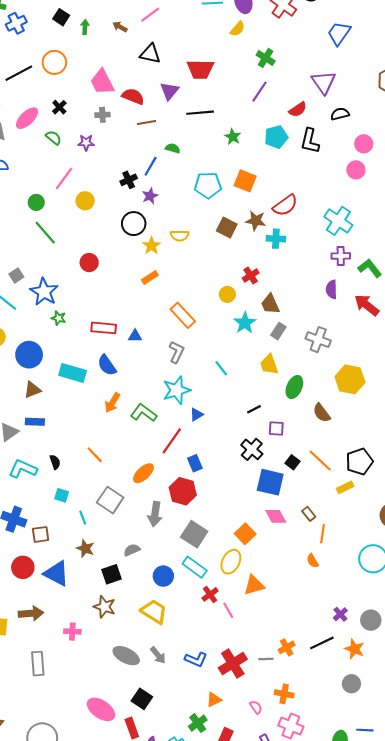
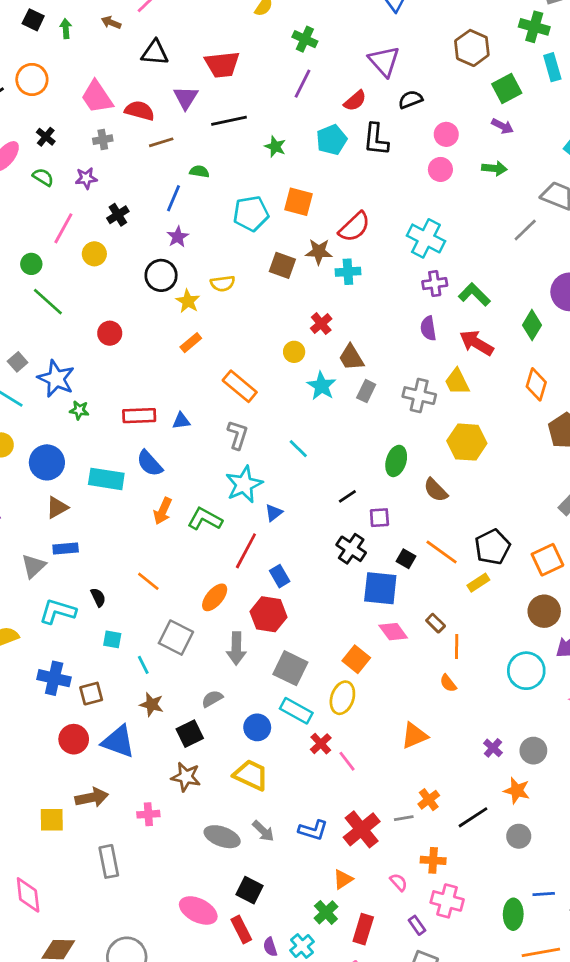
black cross: (129, 180) -> (118, 215), moved
yellow trapezoid: (269, 364) -> (457, 382), moved
orange triangle: (254, 585) -> (414, 736), moved
black line: (322, 643) -> (473, 817), moved

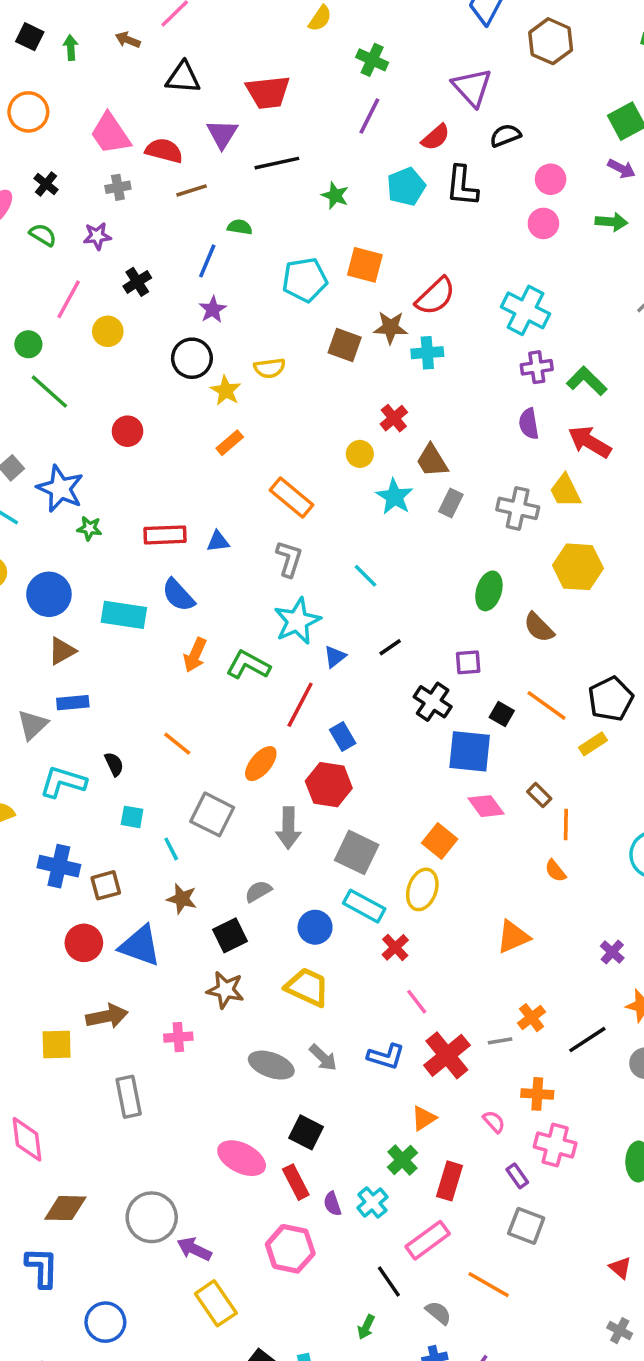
brown hexagon: (472, 48) -> (551, 41), moved
black line: (347, 496) -> (390, 647), moved
pink line: (347, 761) -> (417, 1002), moved

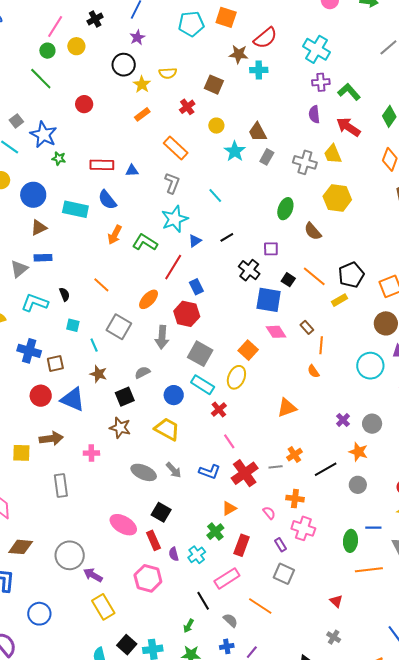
green circle: (28, 344) -> (47, 51), moved
brown square: (345, 345) -> (214, 85), moved
red cross: (394, 418) -> (187, 107), moved

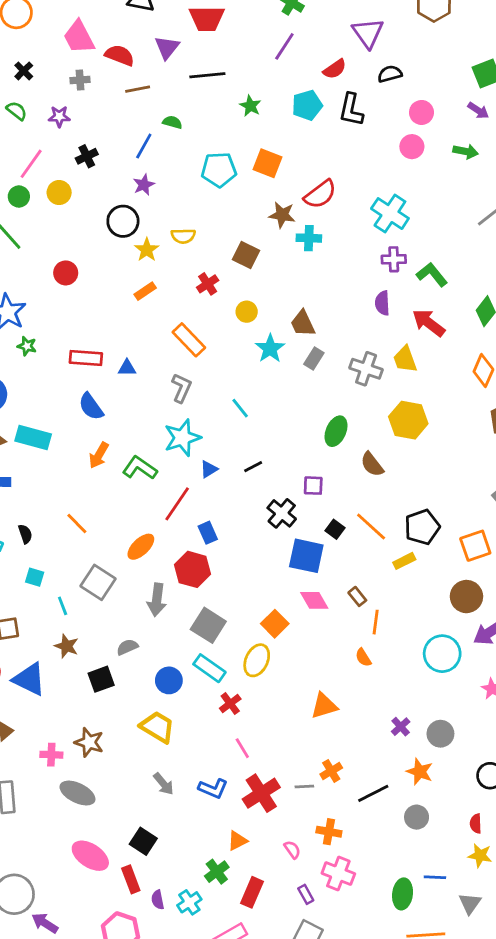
cyan rectangle: (75, 209) -> (33, 438), moved
brown star: (120, 428) -> (89, 742), moved
gray ellipse: (144, 472) -> (77, 793), moved

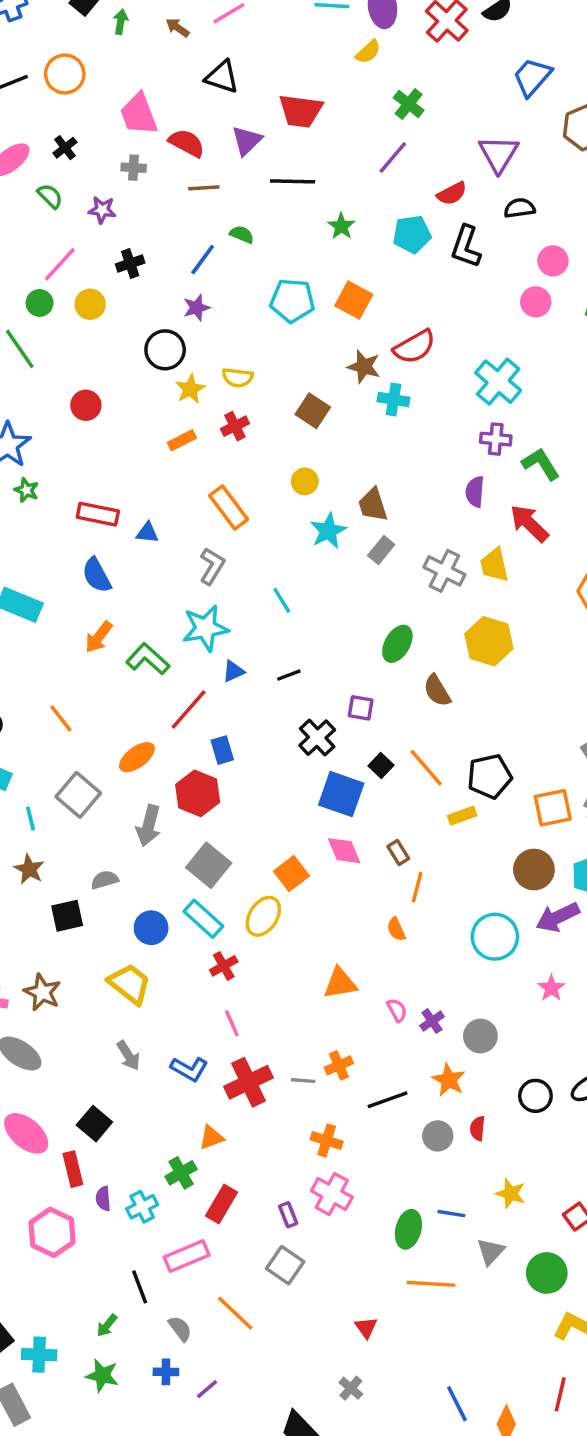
red cross: (208, 284) -> (235, 426), moved
red semicircle: (476, 824) -> (478, 1128), moved
pink semicircle: (292, 850) -> (397, 1010), moved

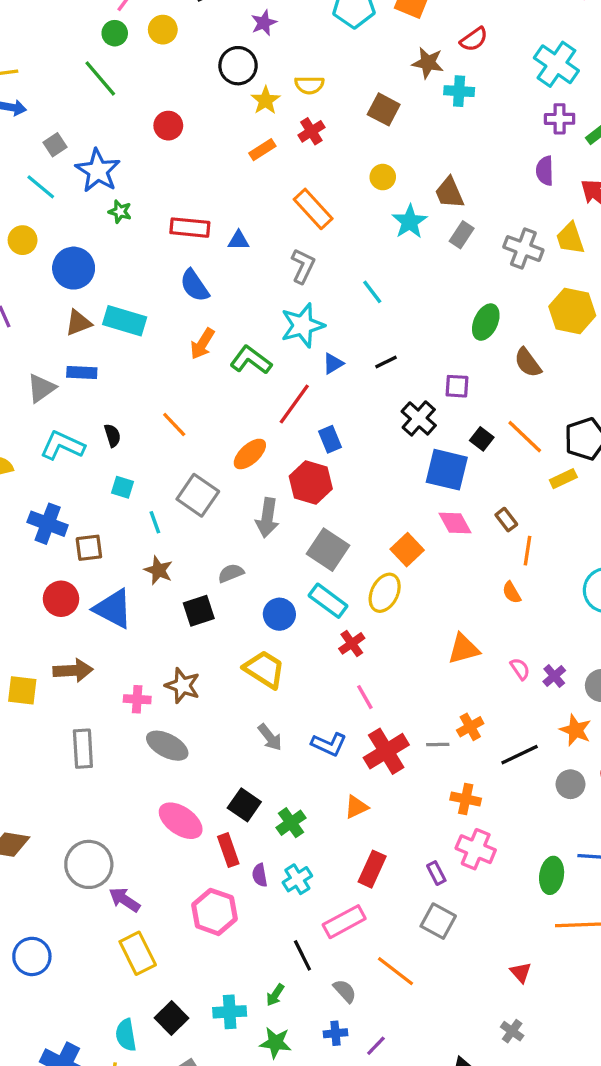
red semicircle: (414, 347) -> (474, 39), size x0.7
green cross: (181, 1173) -> (291, 823), moved
cyan cross: (39, 1355) -> (230, 1012), moved

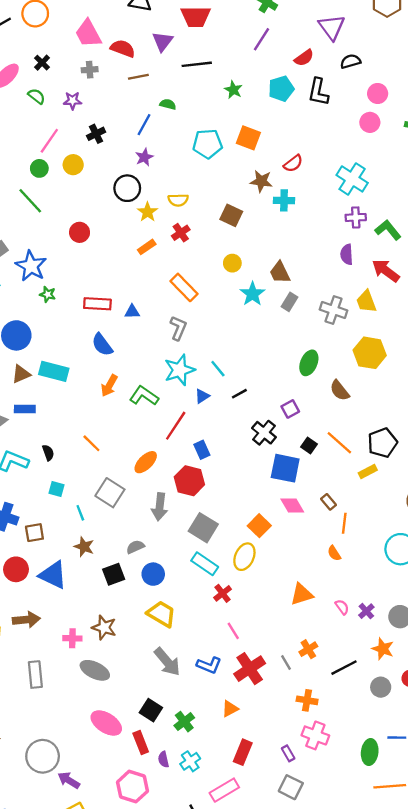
cyan line: (372, 292) -> (218, 369), moved
purple square: (457, 386) -> (290, 409), turned -30
blue circle: (279, 614) -> (153, 574), moved
gray arrow: (270, 737) -> (167, 662), size x1.5
gray line: (438, 745) -> (286, 663), turned 63

